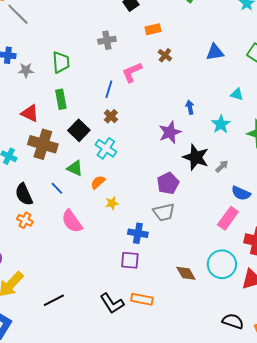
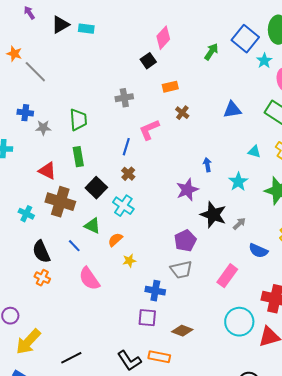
pink rectangle: (228, 218) -> (227, 276), moved
brown diamond: (186, 273) -> (182, 331), moved, turned -40

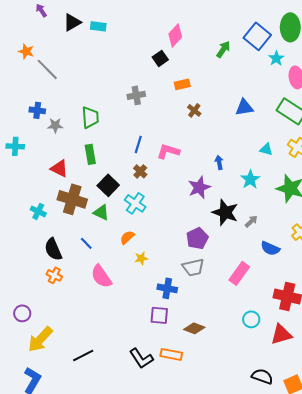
pink L-shape: (149, 130) -> (168, 151), moved, turned 40
green triangle: (92, 226) -> (101, 212), moved
cyan circle: (239, 322) -> (251, 319), size x0.6

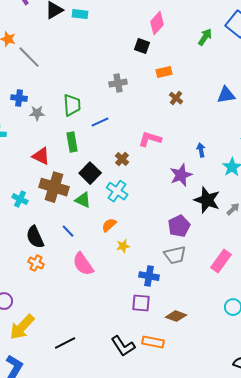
black square: (160, 58) -> (142, 46), turned -35
blue line: (138, 144) -> (100, 122), moved, turned 48

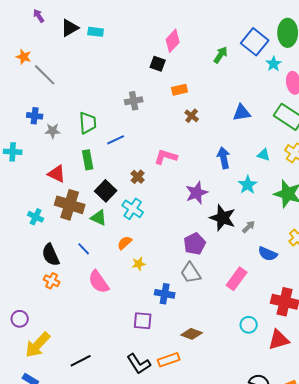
blue arrow: (201, 150) -> (224, 158), moved, size x1.5
gray trapezoid: (175, 255) -> (191, 273), turned 70
purple square: (141, 303) -> (143, 321), moved
orange rectangle: (153, 342) -> (169, 360), turned -30

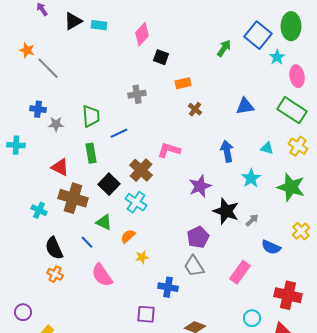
pink diamond: (173, 41) -> (142, 34), moved
brown cross: (138, 177) -> (141, 170), size x1.6
green triangle: (99, 218) -> (104, 222), moved

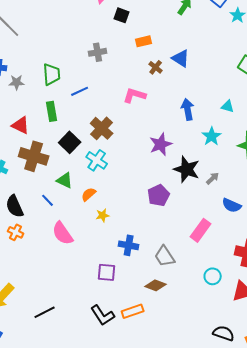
blue triangle: (245, 106) -> (181, 58), moved, turned 42
pink L-shape: (169, 150) -> (135, 95), moved
gray trapezoid: (194, 266) -> (165, 256), moved

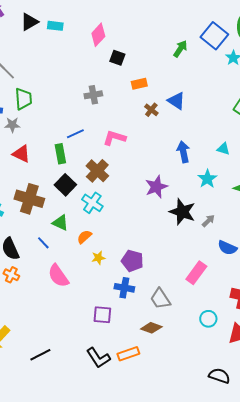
green trapezoid: (52, 74) -> (23, 99), moved
pink L-shape: (135, 95) -> (114, 138), moved
green rectangle: (52, 111) -> (60, 154), moved
red triangle: (21, 125) -> (21, 154), moved
purple pentagon: (159, 195) -> (132, 261), moved, turned -30

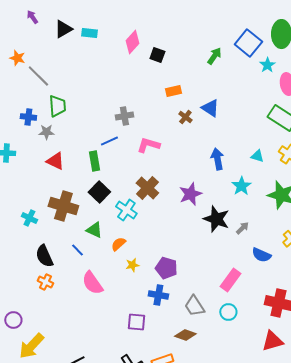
black square: (117, 58) -> (157, 55), moved
gray cross: (93, 95) -> (124, 116), moved
brown cross: (97, 171) -> (147, 188), moved
cyan circle: (208, 319) -> (228, 312), moved

